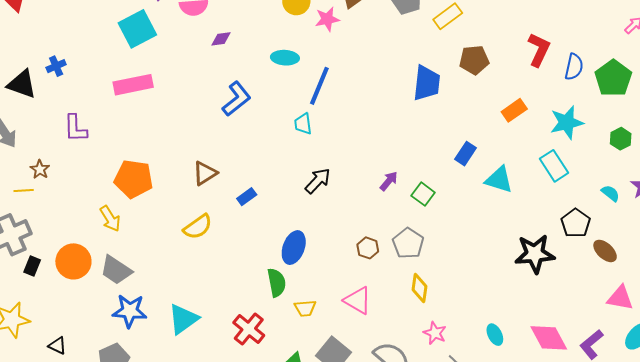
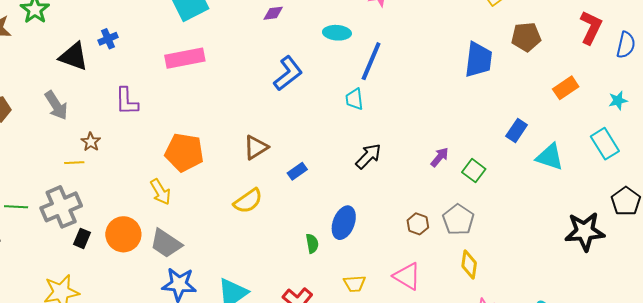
cyan star: (567, 122) -> (618, 100), size x0.6
green semicircle: (277, 283) -> (312, 244), moved, size x0.7

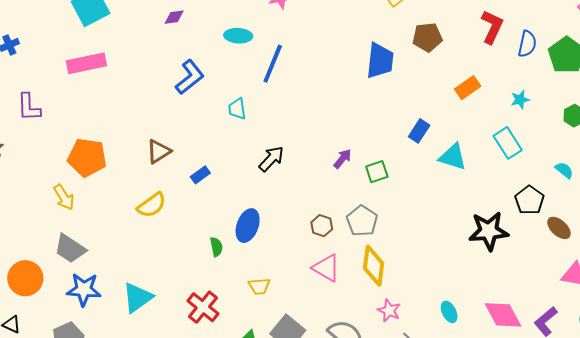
cyan trapezoid: (354, 99) -> (237, 109), moved
green square: (474, 171) -> (377, 172), turned 35
orange circle: (123, 234) -> (25, 278), moved
yellow diamond: (469, 265) -> (374, 266), size x1.4
pink triangle: (407, 276) -> (326, 268), moved

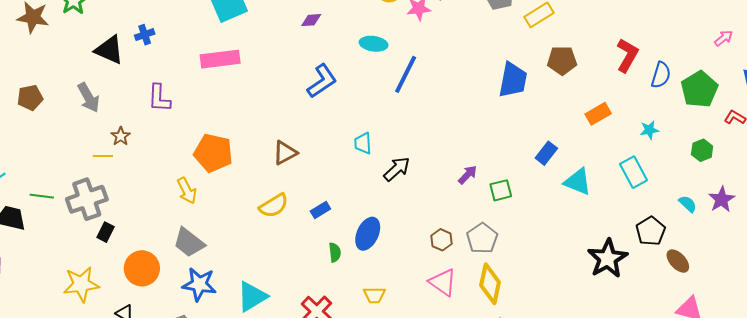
cyan trapezoid: (237, 109) -> (363, 143), moved
blue rectangle: (200, 175) -> (320, 210), moved
black star: (489, 231) -> (608, 258), turned -30

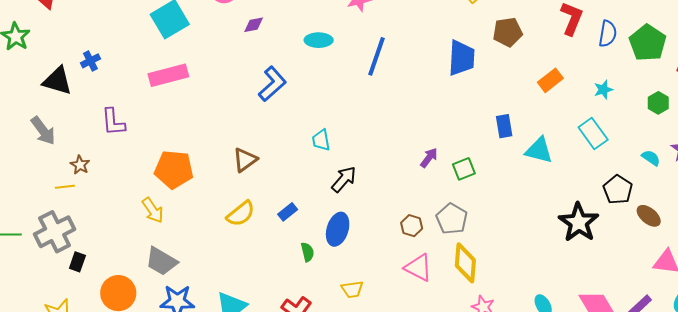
blue line: (406, 74) -> (377, 56), moved
blue rectangle: (546, 153) -> (504, 126), turned -40
black arrow: (397, 169) -> (344, 179), moved

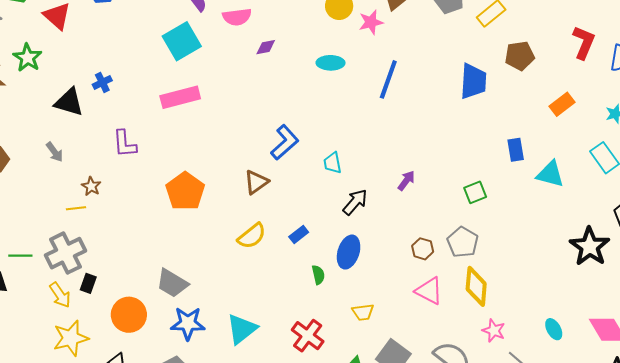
blue L-shape: (272, 84) -> (285, 142), moved
gray arrow: (43, 131) -> (55, 152), size x0.7
purple arrow: (429, 158) -> (406, 181), moved
orange pentagon: (174, 169) -> (185, 191), turned 30
yellow arrow: (153, 210) -> (60, 295), moved

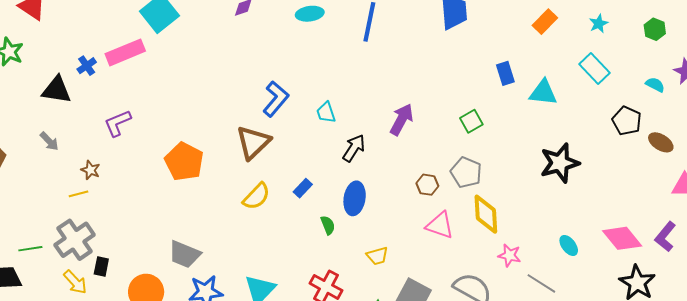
pink rectangle: (180, 97) -> (125, 52), moved
purple L-shape: (125, 144) -> (118, 123), turned 80
purple arrow: (406, 181) -> (402, 119), size x1.5
brown triangle: (256, 182) -> (253, 142), size x1.4
black star: (590, 247) -> (560, 163), moved, turned 30

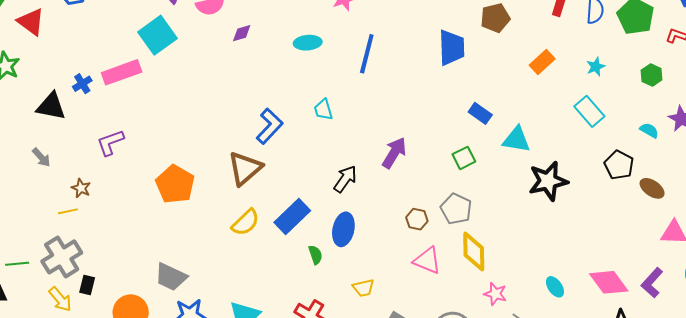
blue rectangle: (505, 73) -> (480, 113), moved, turned -40
cyan triangle: (543, 93) -> (517, 140), moved
cyan trapezoid: (326, 112) -> (323, 110), moved
black star: (560, 163) -> (548, 181), moved
blue rectangle: (303, 188) -> (292, 217), size x1.8

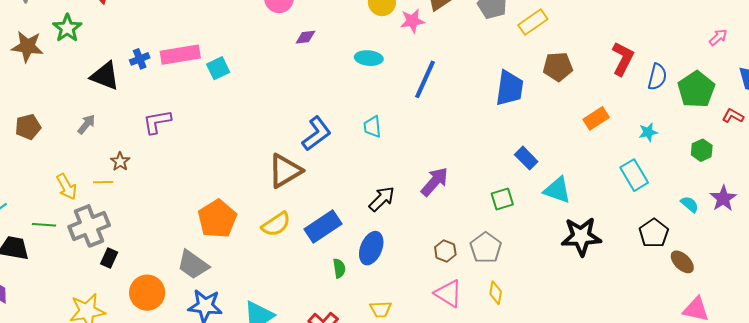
cyan square: (158, 35) -> (218, 68), moved, size x0.6
gray arrow: (41, 157) -> (86, 124), turned -110
orange pentagon: (175, 184) -> (217, 219), moved
yellow diamond: (474, 251) -> (496, 293), size x0.6
yellow arrow: (60, 299) -> (67, 187), moved

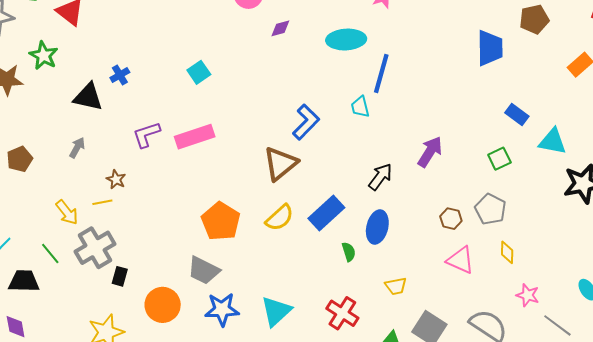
pink rectangle: (180, 55) -> (195, 137), moved
cyan ellipse: (369, 58) -> (346, 40), size x1.4
blue line: (425, 79) -> (381, 73), moved
green line: (44, 225) -> (50, 253), turned 55

